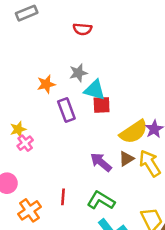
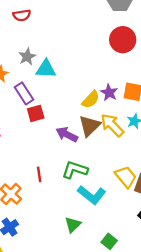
red square: (102, 105) -> (36, 113), moved
yellow semicircle: (134, 132) -> (91, 100), size x0.7
brown triangle: (126, 159) -> (90, 126), size x1.5

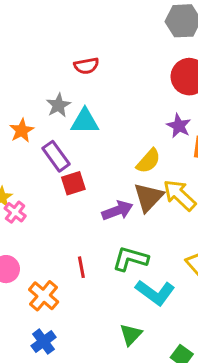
red semicircle: (22, 15) -> (86, 66), moved
purple star: (109, 93) -> (179, 126), moved
purple arrow: (67, 134) -> (117, 210), turned 135

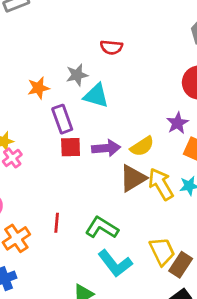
purple arrow: (117, 210) -> (106, 148), moved

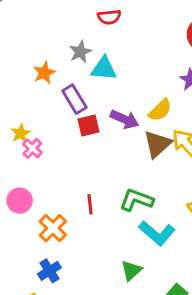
purple arrow: (106, 148) -> (125, 119), turned 40

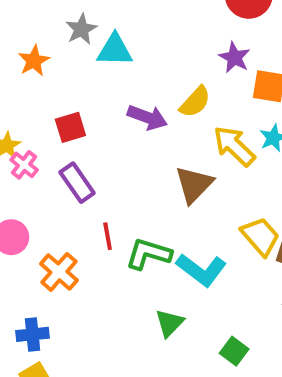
purple rectangle: (74, 99) -> (77, 183), moved
red square: (89, 126) -> (70, 127), moved
brown triangle: (157, 144) -> (194, 184), moved
green L-shape: (136, 200) -> (149, 254), moved
blue cross: (49, 271) -> (32, 334), moved, turned 30

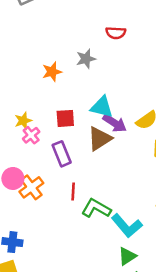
cyan triangle: (115, 50) -> (102, 107), moved
brown triangle: (194, 184) -> (100, 139), moved
orange cross: (59, 272) -> (31, 187), moved
green triangle: (169, 323) -> (127, 256), moved

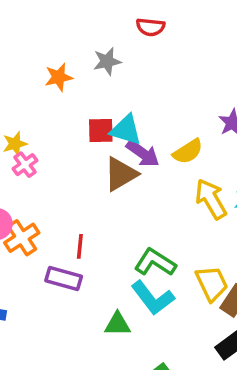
red square: (65, 118) -> (101, 131), moved
purple rectangle: (62, 154) -> (64, 278), moved, turned -55
green L-shape: (96, 208) -> (155, 262), moved
green triangle: (127, 256) -> (117, 324), moved, turned 30

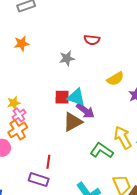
orange star: (59, 77) -> (22, 44), moved
yellow semicircle: (188, 152) -> (115, 79), moved
orange cross: (22, 238) -> (18, 130), moved
green L-shape: (155, 262) -> (102, 151), moved

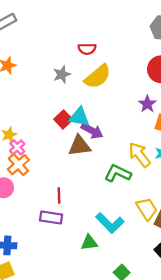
yellow semicircle: (115, 79) -> (98, 77), moved, size x1.4
red square: (62, 97) -> (63, 119), turned -35
brown triangle: (73, 122) -> (79, 146), turned 30

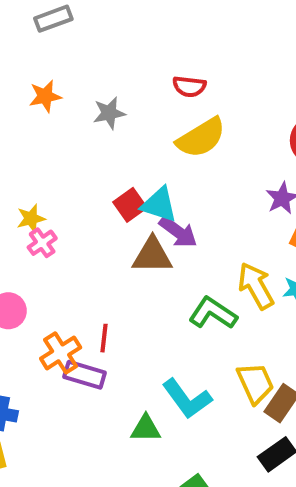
gray star: (62, 74) -> (109, 113), moved
orange cross: (18, 165) -> (61, 353), moved

